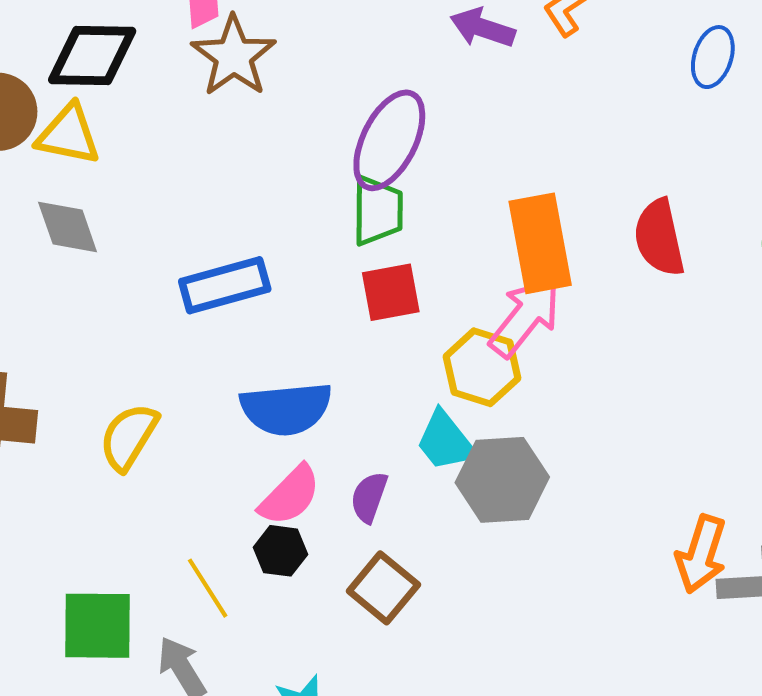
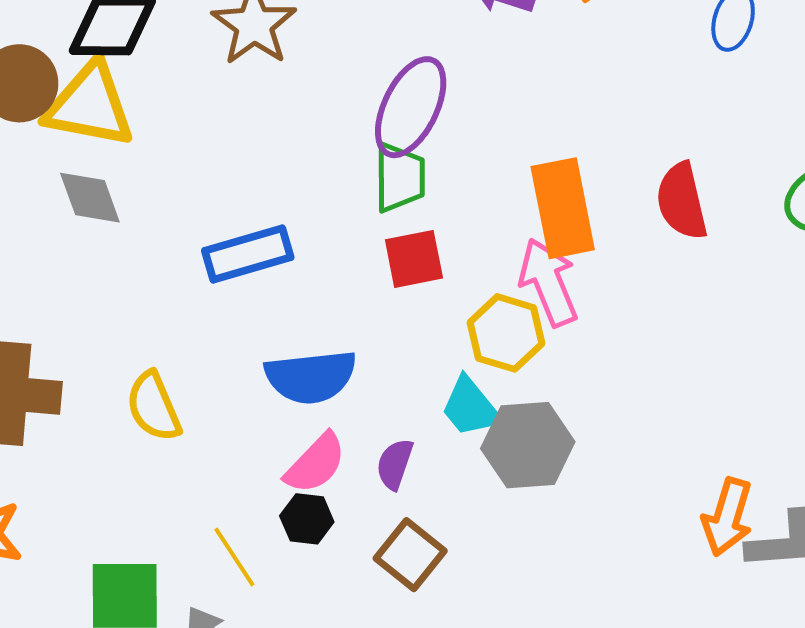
yellow triangle: (68, 135) -> (90, 105), size x1.4
pink arrow: (525, 317) -> (548, 282), turned -60
yellow semicircle: (129, 437) -> (154, 407), turned -54

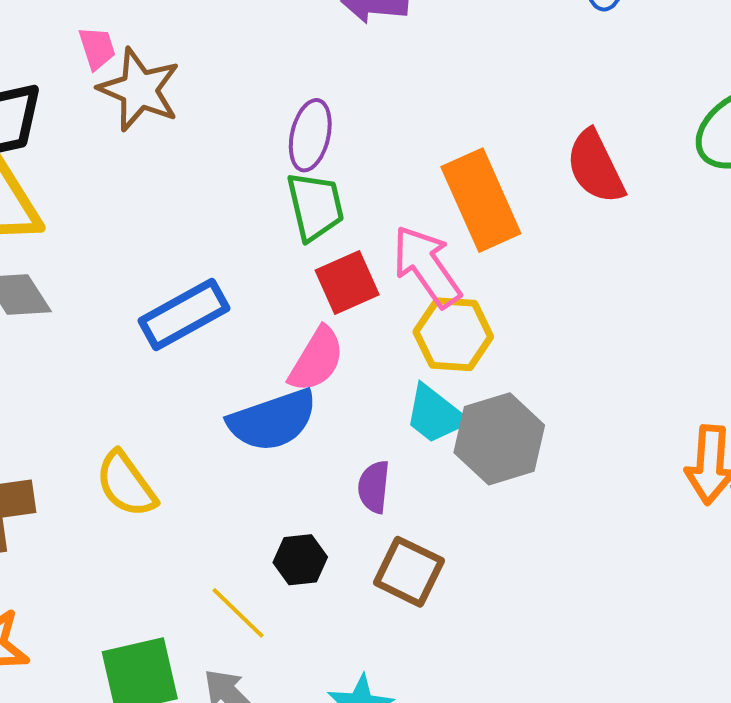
purple ellipse: (411, 107) -> (310, 135), size x0.7
pink arrow: (548, 282) -> (427, 266), moved
pink semicircle: (315, 463) -> (317, 360), moved

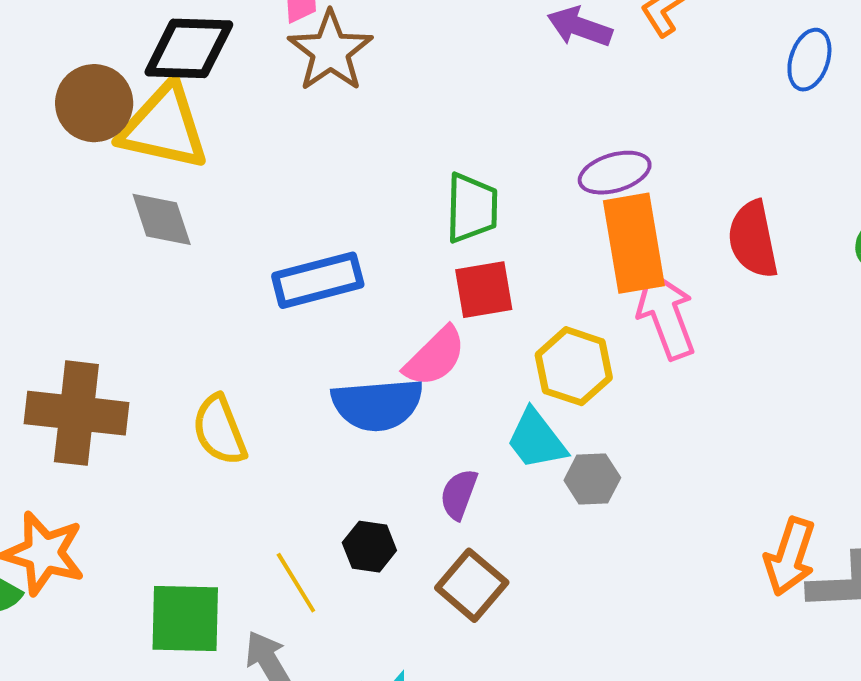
purple ellipse: (310, 135) -> (615, 173), moved, turned 46
pink arrow: (427, 266) -> (666, 315), moved
gray hexagon: (499, 439) -> (592, 479), size x0.6

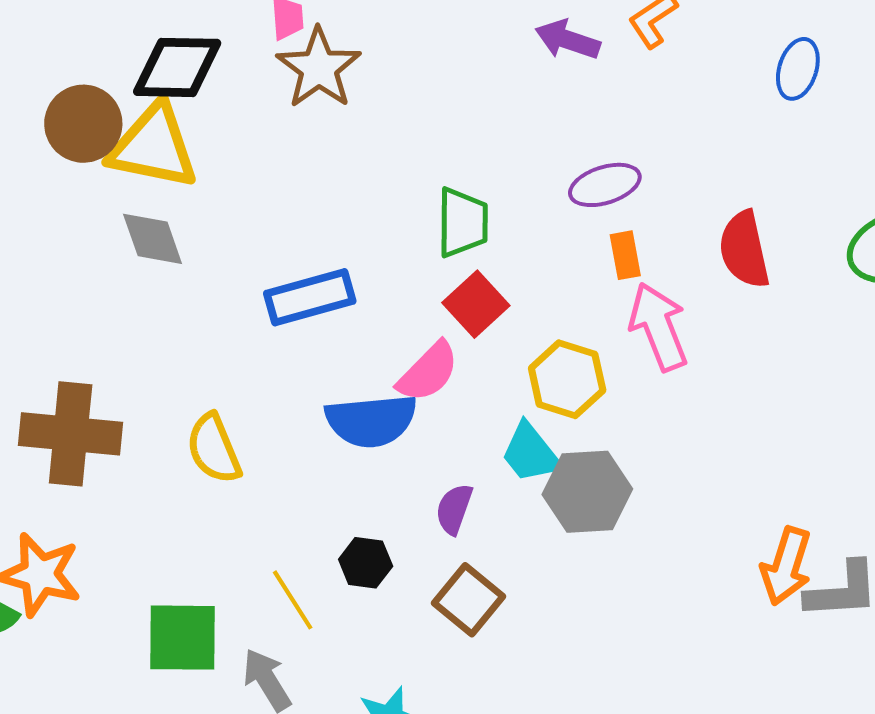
orange rectangle: (634, 243) -> (625, 255), size x0.5
red square: (484, 290) -> (476, 304), turned -32
gray hexagon: (592, 479) -> (587, 492), size x1.6

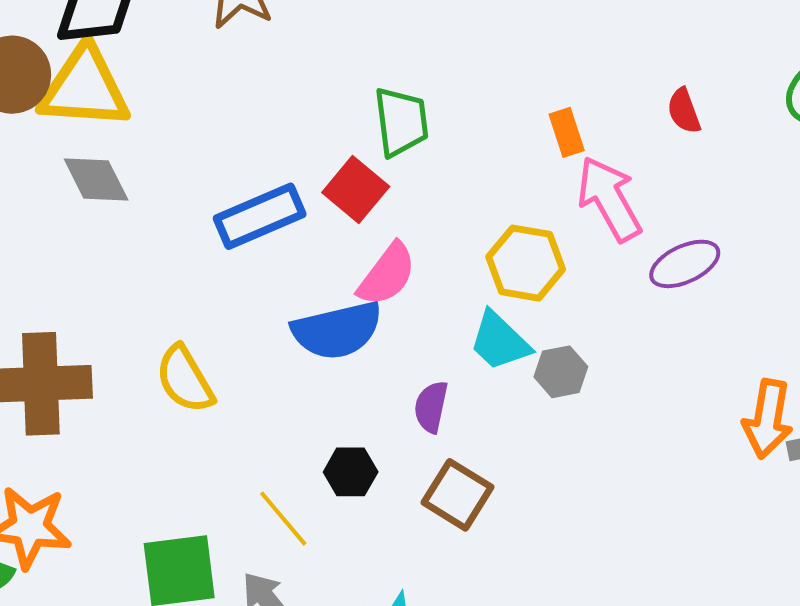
purple ellipse: (605, 185) -> (685, 264), moved
red semicircle: (744, 250) -> (684, 111), size x0.6
red square: (476, 304) -> (356, 190), moved
gray hexagon: (587, 492) -> (561, 372), size x0.6

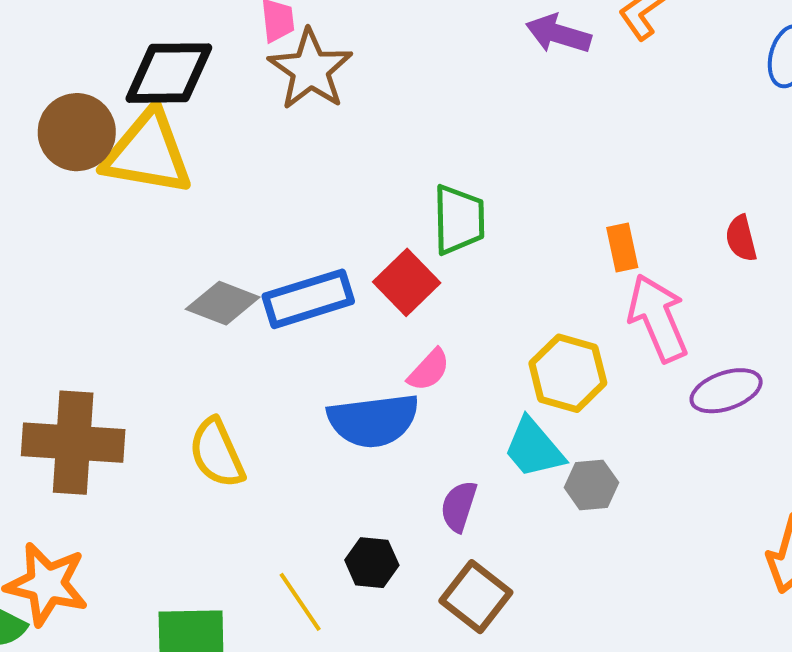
gray diamond: (96, 179) -> (223, 303), moved, turned -48
pink semicircle: (387, 274) -> (429, 370), size x0.7

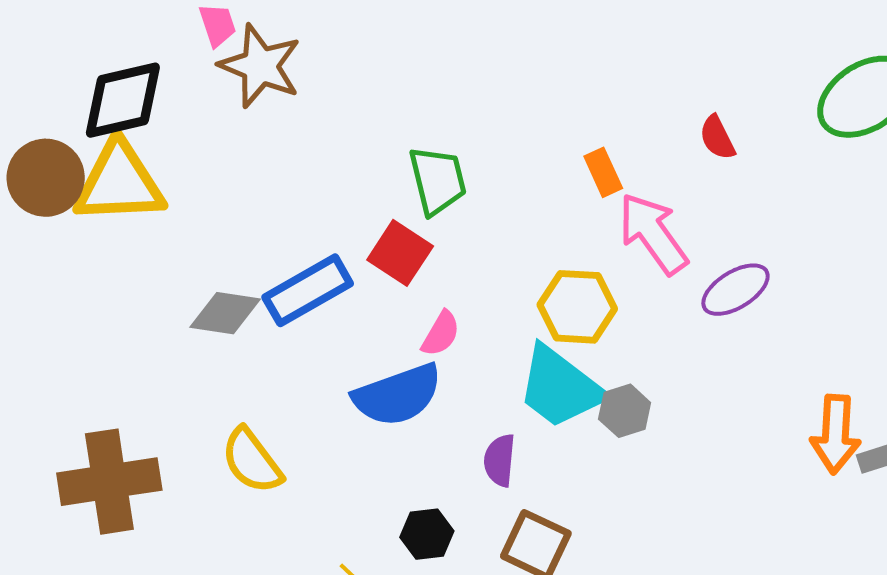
cyan trapezoid: (534, 448) -> (560, 387), size x1.4

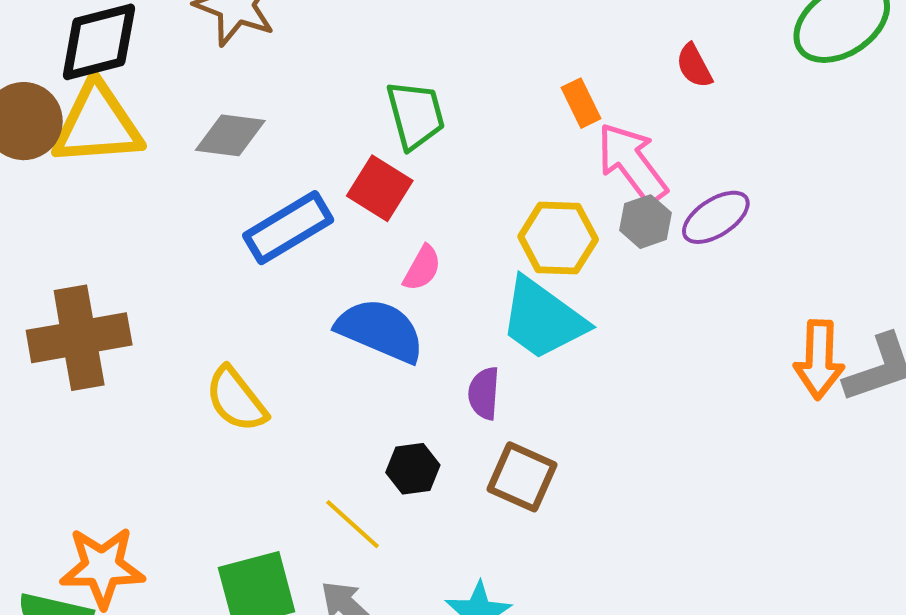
gray diamond: (225, 313) -> (230, 135), moved
blue semicircle: (398, 395) -> (380, 330), turned -136
gray hexagon: (625, 411) -> (645, 222), moved
brown cross: (109, 482) -> (79, 338), moved

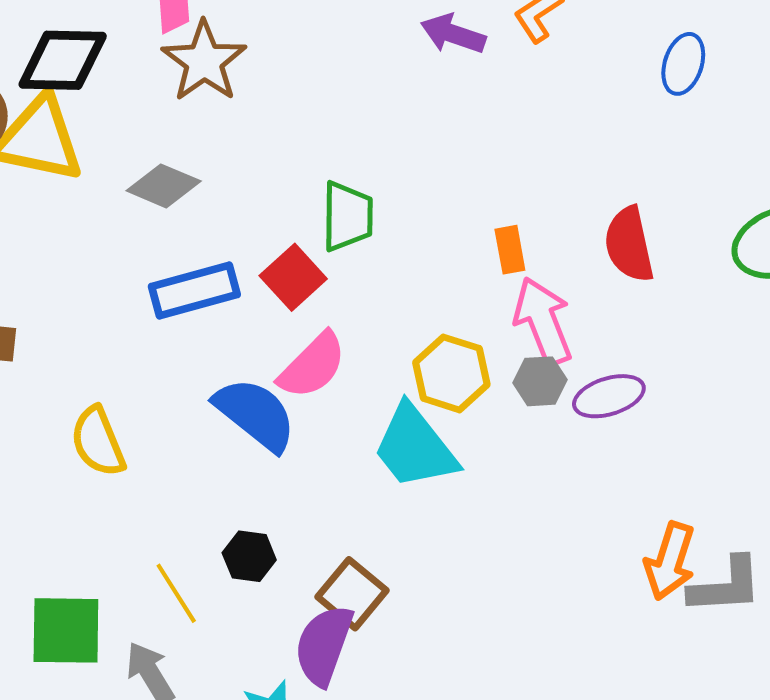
red semicircle: (694, 66) -> (629, 244), size x1.6
pink semicircle: (422, 268) -> (312, 366), size x1.6
purple semicircle: (484, 393) -> (324, 645), moved, size x1.6

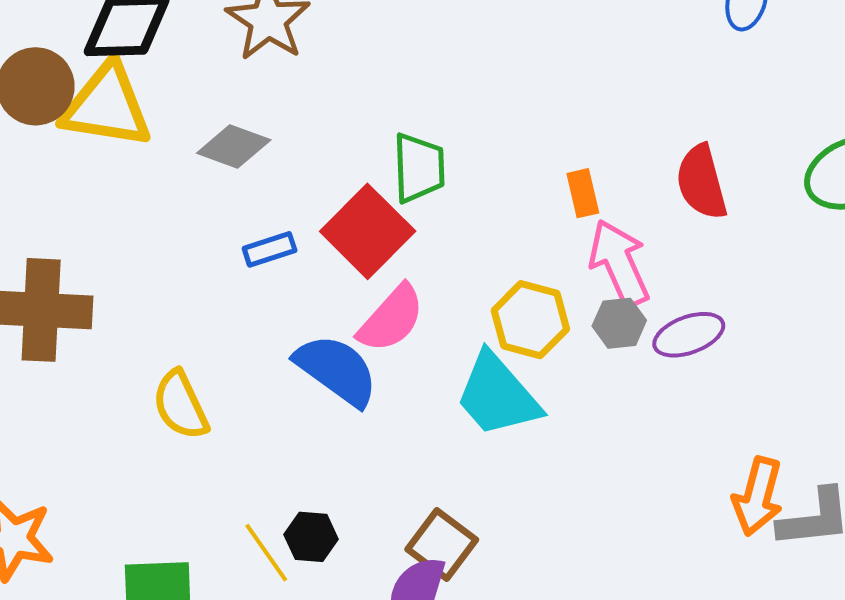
red square: (293, 277) -> (368, 231), size x1.4
blue rectangle: (194, 291) -> (270, 249), size x0.6
black hexagon: (249, 556) -> (311, 537), moved

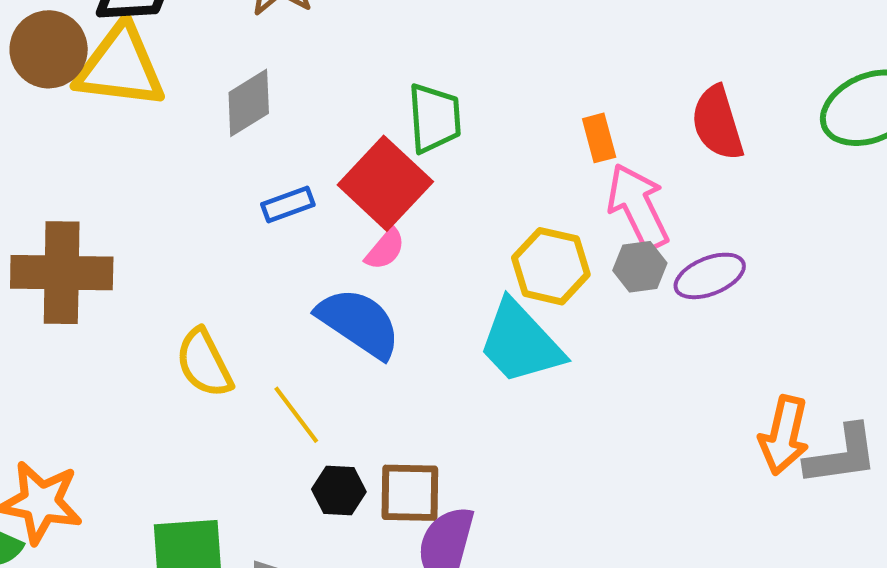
gray diamond: (234, 146) -> (249, 103), turned -50
pink semicircle: (391, 319) -> (385, 249), moved, size x0.6
brown square: (442, 544) -> (410, 493), moved, turned -34
yellow line: (266, 553) -> (296, 415), moved

